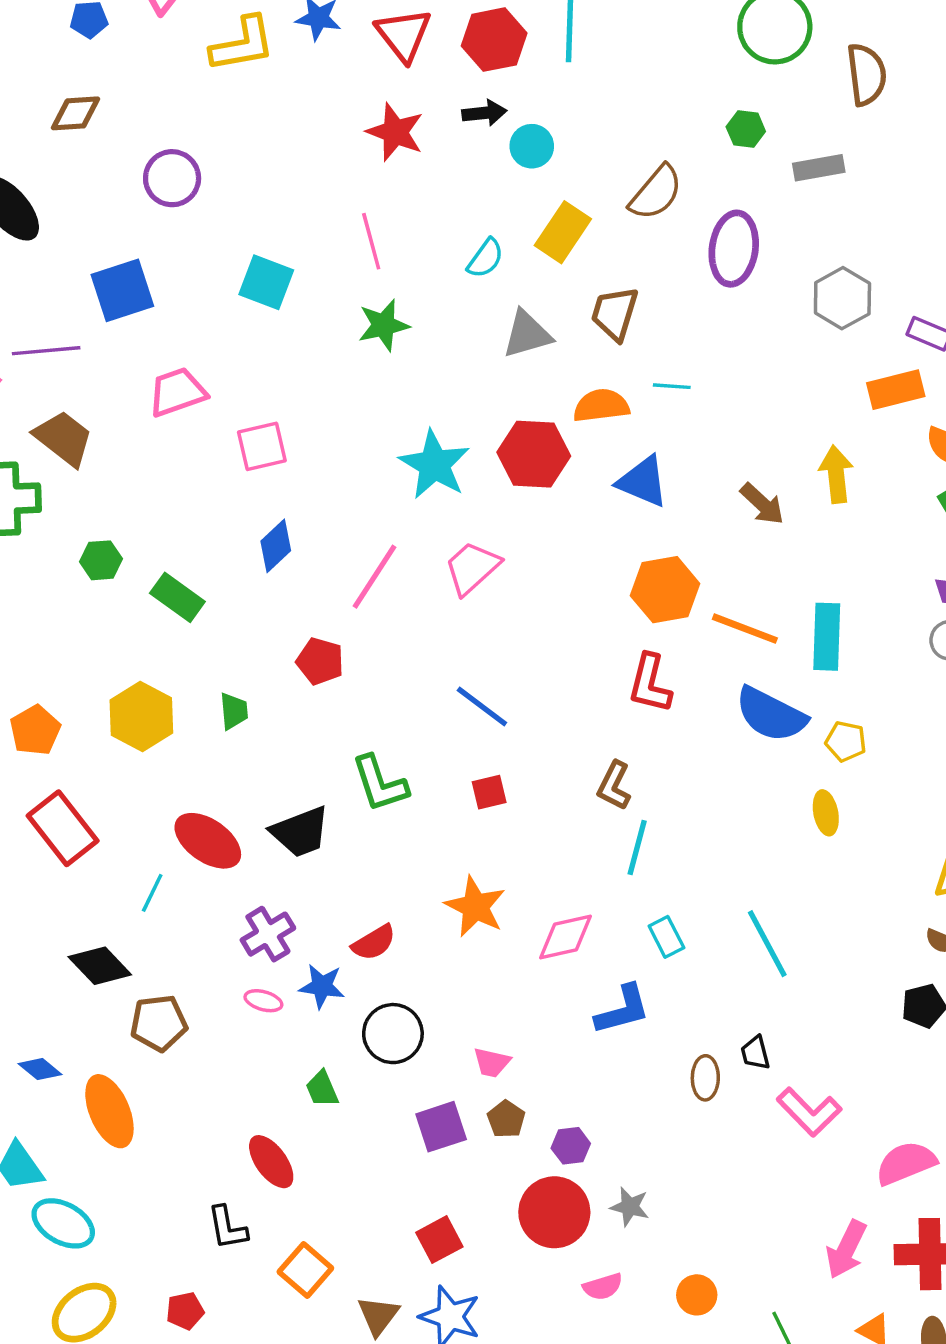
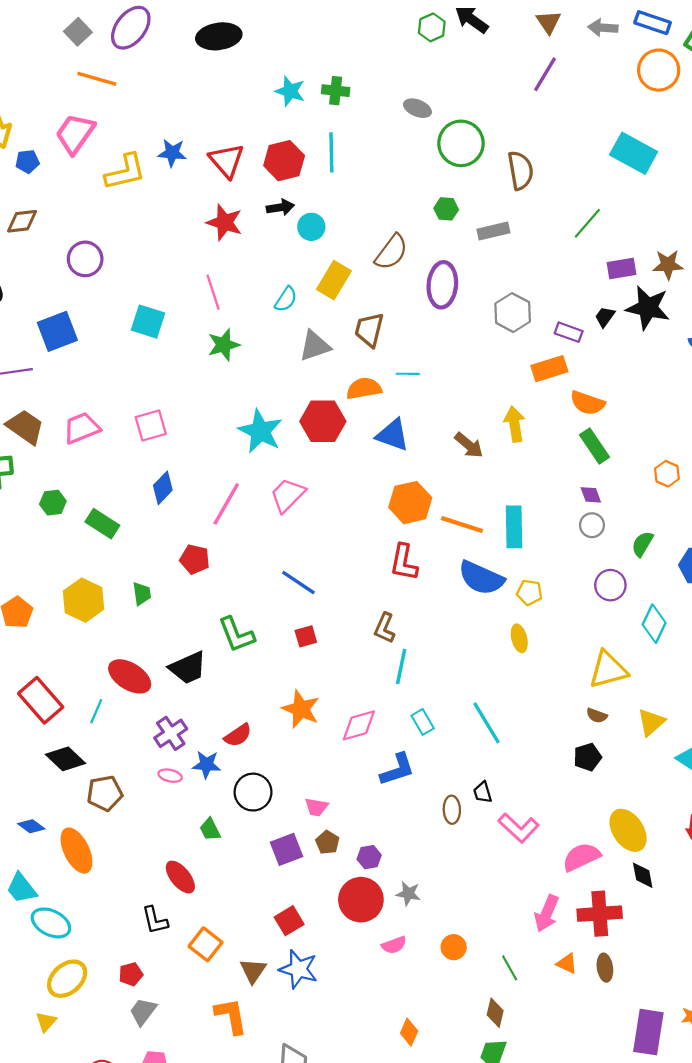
pink trapezoid: (177, 392) -> (82, 428), moved
red rectangle: (63, 828) -> (41, 700), moved

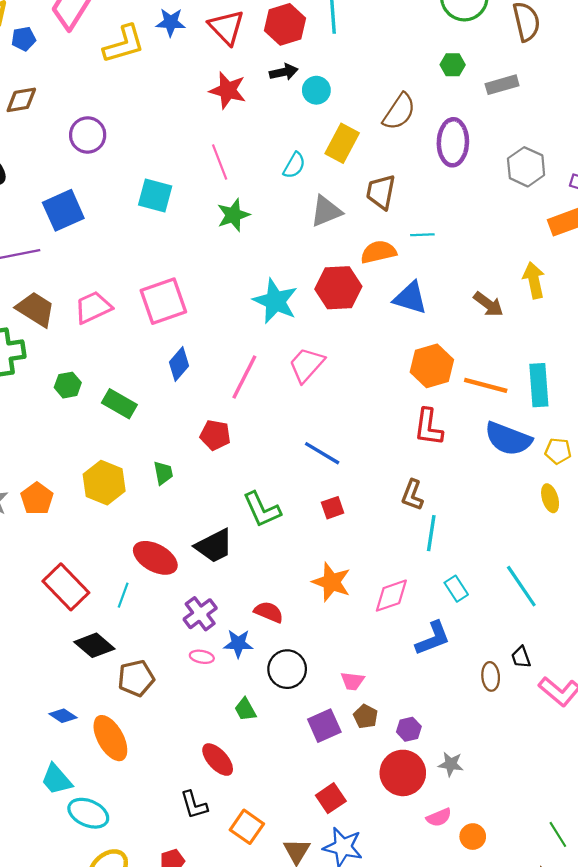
pink square: (151, 425) -> (163, 301), size x1.4
red semicircle: (238, 735) -> (269, 612), turned -120
orange circle: (454, 947) -> (473, 837), moved

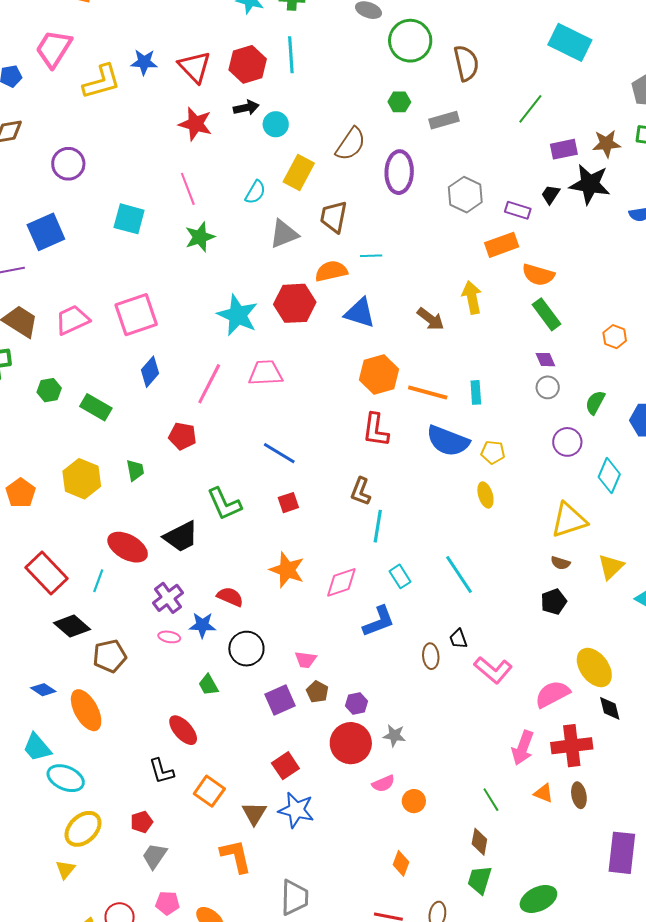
pink trapezoid: (307, 365) -> (265, 373), turned 45
cyan rectangle: (539, 385) -> (476, 392), size x0.6

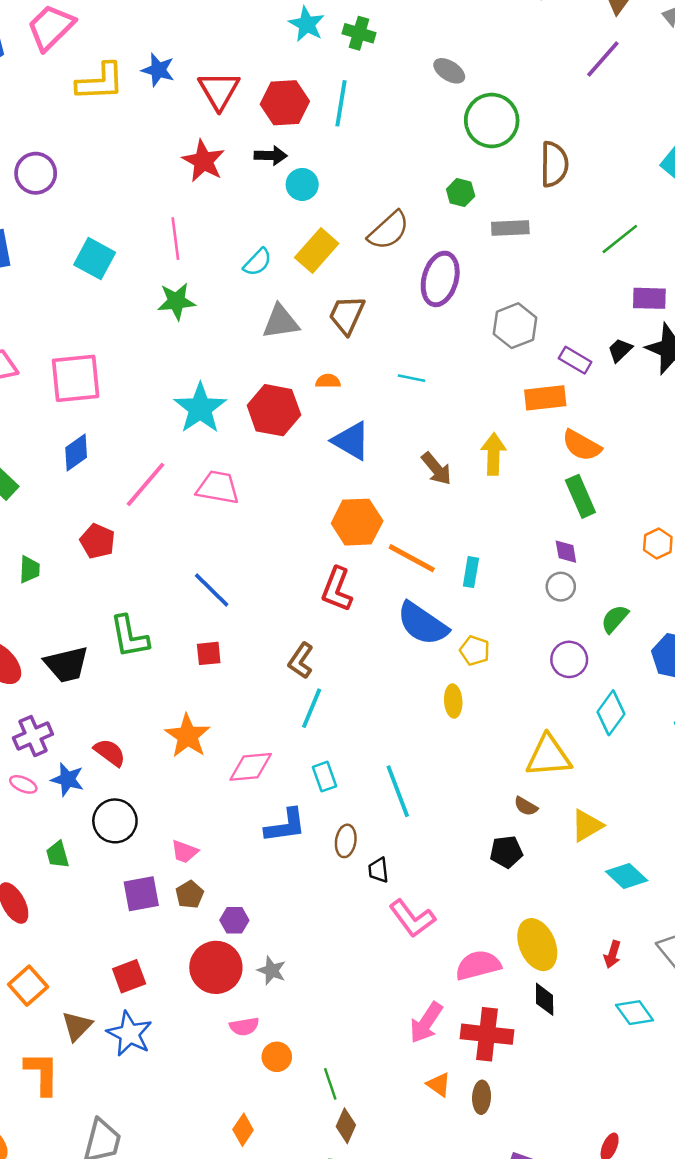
cyan line: (371, 256) -> (411, 378), moved
orange semicircle: (331, 271) -> (328, 381), size x0.6
brown ellipse: (431, 656) -> (346, 841), moved
green line: (491, 800) -> (330, 1084), moved

